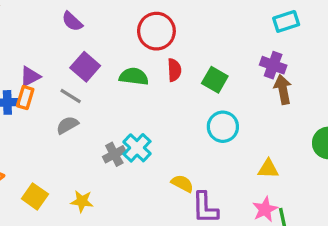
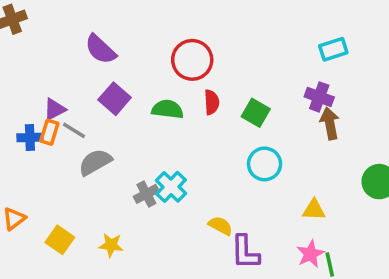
purple semicircle: (72, 21) -> (100, 49), size x1.4
gray line: (71, 96) -> (74, 130), moved
gray semicircle: (67, 125) -> (95, 162), size x1.4

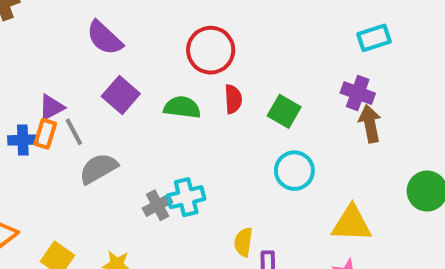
gray line: (74, 130) -> (74, 132), turned 30
cyan cross: (171, 187) -> (186, 197), turned 32
yellow triangle: (314, 210) -> (352, 224), size x1.5
yellow semicircle: (220, 226) -> (243, 242), turned -110

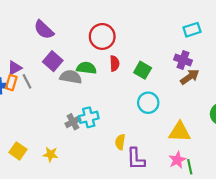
brown arrow: (370, 124) -> (190, 77), turned 66
gray semicircle: (98, 169) -> (71, 77), moved, turned 40

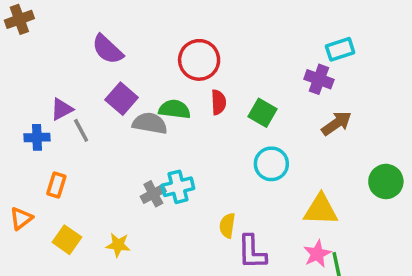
purple cross: (183, 60) -> (319, 79), moved
orange rectangle: (11, 83) -> (56, 185), moved

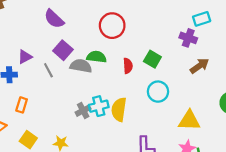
red semicircle: (218, 102) -> (128, 66), moved
gray line: (81, 130) -> (48, 70), moved
yellow semicircle: (227, 226) -> (119, 109), moved, size x1.5

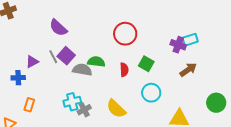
cyan rectangle: (202, 19) -> (190, 40), moved
red circle: (112, 26) -> (125, 34), moved
gray line: (48, 70) -> (53, 57), moved
cyan cross: (99, 106) -> (72, 102), moved
yellow semicircle: (119, 109) -> (116, 109), turned -55

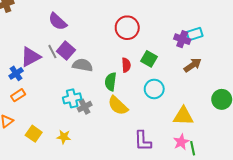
purple triangle: (32, 62) -> (31, 57), size x1.5
green semicircle: (96, 62) -> (111, 82), moved, turned -90
blue cross: (18, 78) -> (16, 73), turned -32
orange rectangle: (29, 105) -> (18, 95), moved, turned 40

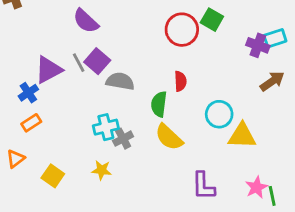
green square: (149, 59) -> (212, 20), moved
yellow triangle: (183, 116) -> (242, 136), moved
yellow star: (64, 137) -> (102, 170), moved

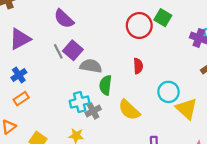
purple triangle: (48, 70) -> (20, 39), moved
green semicircle: (159, 104) -> (105, 85), moved
yellow triangle: (242, 136) -> (186, 109), turned 40

